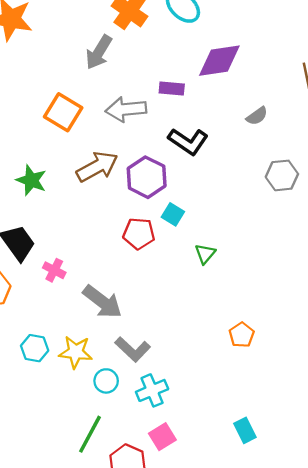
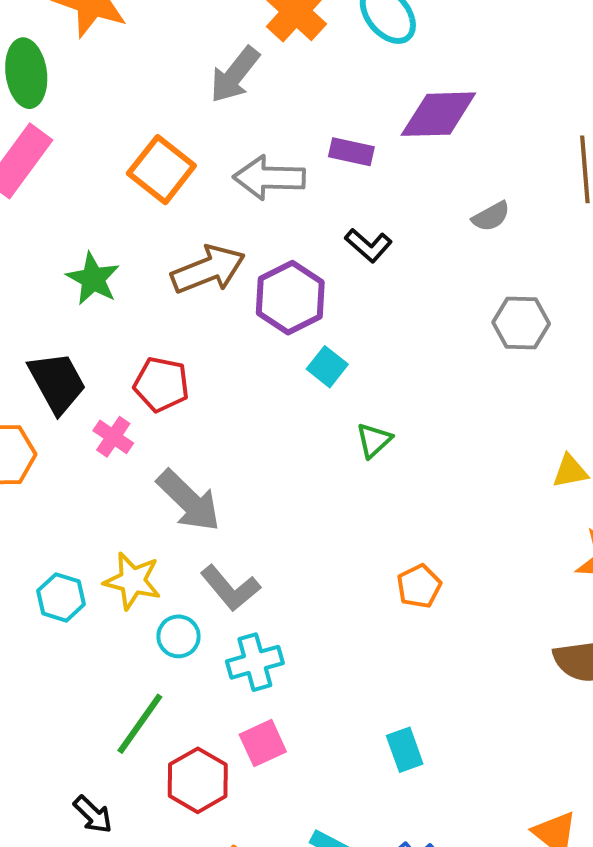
black L-shape: (188, 141) -> (368, 245), size x0.7
red pentagon: (139, 234) -> (161, 384), moved
cyan hexagon: (35, 348) -> (61, 597), moved

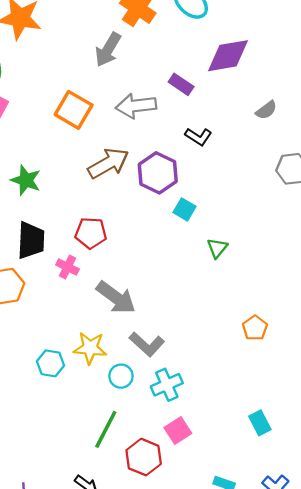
purple rectangle: (351, 152) -> (181, 84), turned 30
green star: (93, 279) -> (26, 180), moved
black trapezoid: (57, 382) -> (31, 240), turned 39

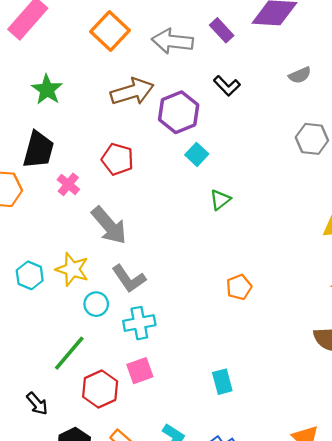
red pentagon: (91, 233) -> (118, 159), moved

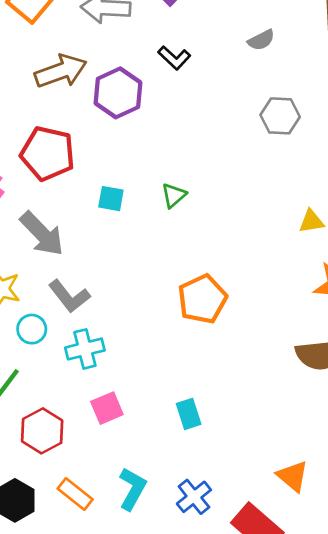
cyan square: (197, 154) -> (111, 199), moved, turned -30
red pentagon: (118, 159) -> (48, 153), size x1.4
orange pentagon: (239, 287) -> (202, 299), size x1.6
pink square: (140, 371) -> (107, 408), moved

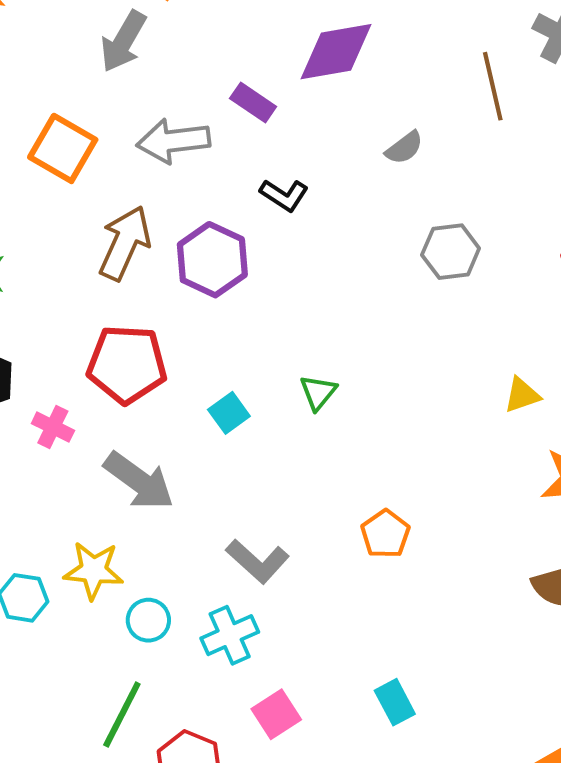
brown arrow: (61, 71) -> (125, 243), turned -36
cyan square: (111, 199) -> (229, 413), turned -36
gray L-shape: (69, 296) -> (258, 561), moved
orange pentagon: (202, 299) -> (385, 534), size x0.7

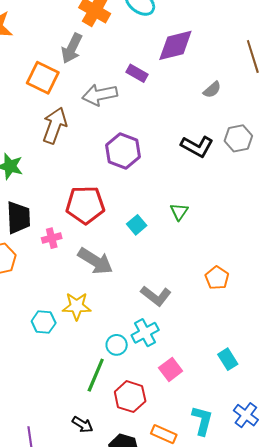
orange square: (63, 148) -> (43, 78), moved
black L-shape: (284, 195) -> (197, 146), moved, size x1.4
brown arrow: (125, 243) -> (55, 125), moved
pink cross: (53, 427) -> (52, 238), turned -36
cyan circle: (148, 620) -> (117, 345), moved

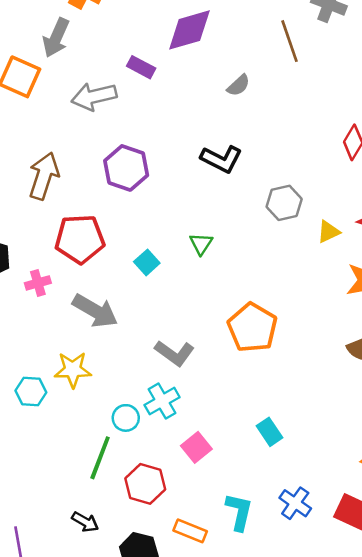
brown arrow: (55, 125) -> (44, 176), moved
gray hexagon: (238, 138) -> (284, 203), moved
orange pentagon: (217, 278) -> (252, 328), size x1.6

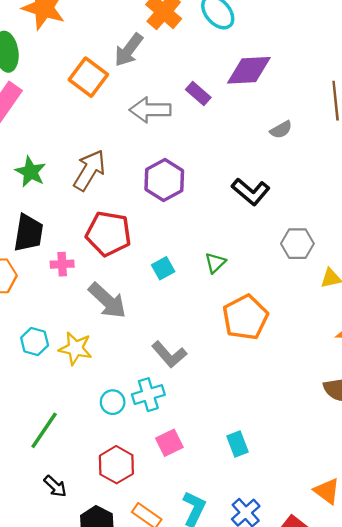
orange pentagon: (252, 328) -> (245, 317), moved
cyan hexagon: (31, 391) -> (35, 342), moved
green line: (100, 458) -> (44, 430), moved

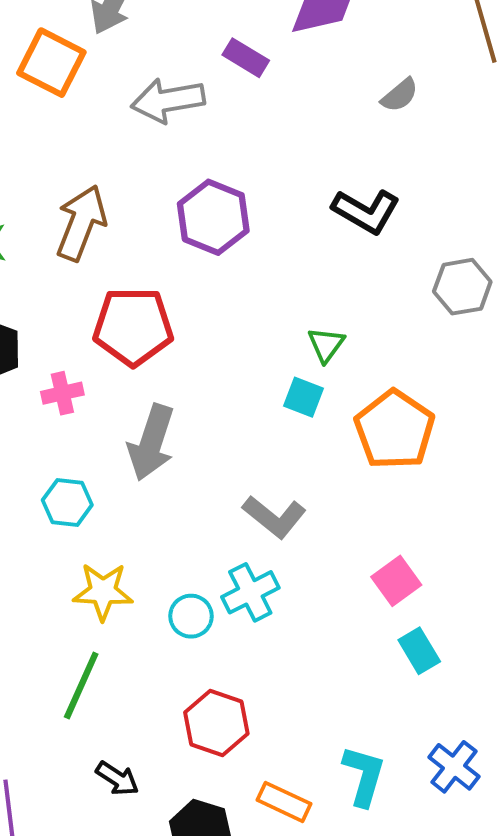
cyan square: (163, 268) -> (303, 397), moved, turned -30
gray arrow: (107, 301) -> (151, 443), turned 75
cyan hexagon: (35, 342) -> (67, 502), moved
yellow star: (75, 348) -> (103, 592), moved
pink square: (169, 443) -> (396, 581), moved

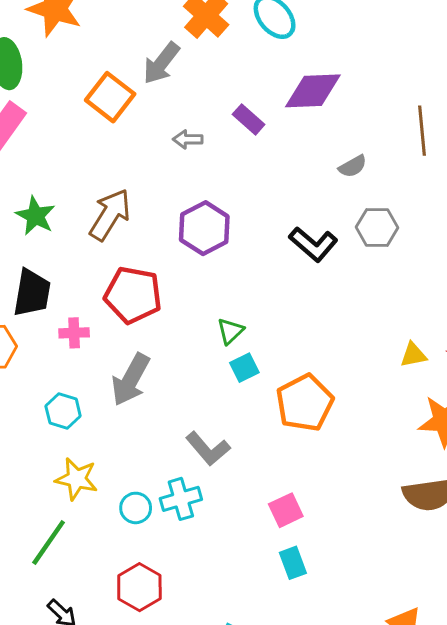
gray arrow: (168, 100) -> (188, 139), size x0.6
gray hexagon: (462, 287) -> (377, 227), moved
green triangle: (326, 345) -> (230, 331), moved
cyan square: (303, 397) -> (244, 368), turned 32

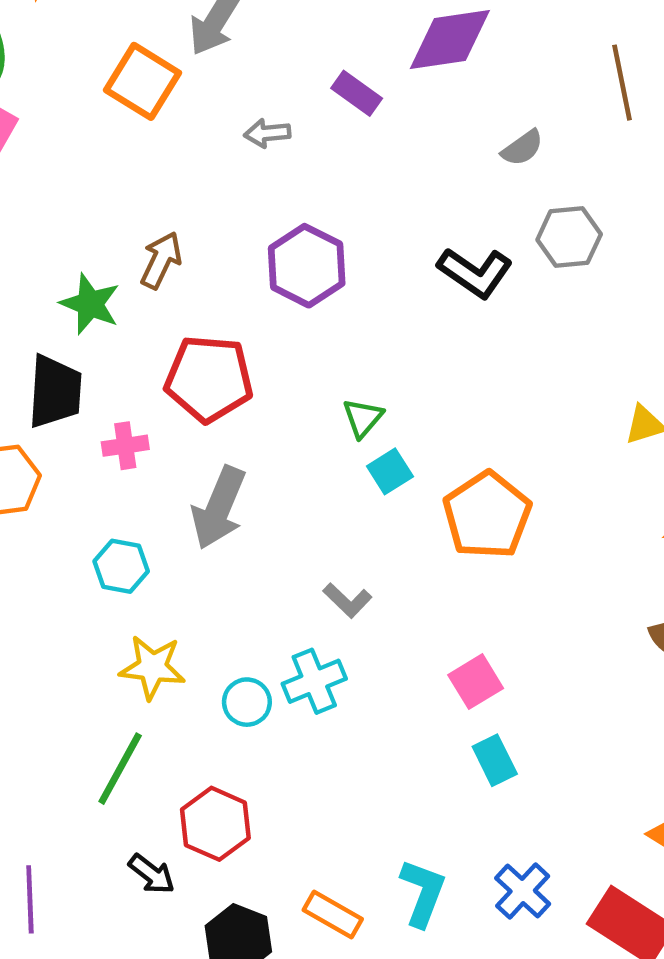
brown arrow: (110, 215) -> (161, 260), size x0.7
green star: (35, 216) -> (90, 304), moved
gray L-shape: (208, 449) -> (347, 600), size x0.7
red hexagon: (139, 587) -> (215, 824), moved

